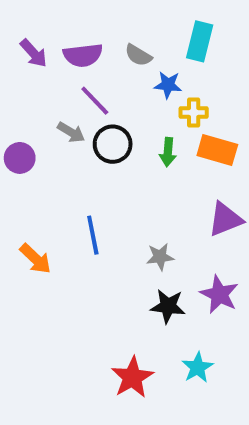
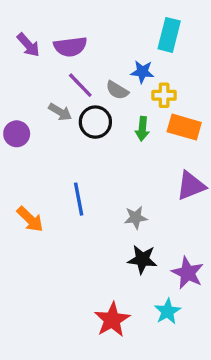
gray semicircle: (138, 55) -> (117, 90), moved
purple star: (219, 294) -> (188, 273), moved

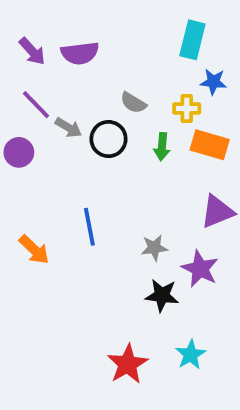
blue star: (142, 72) -> (213, 82), moved
purple line: (80, 85) -> (36, 105), moved
purple star: (188, 273) -> (200, 269), moved

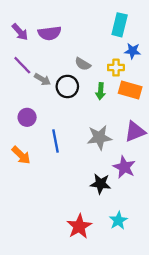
purple circle: (19, 152) -> (27, 117), moved
gray star: (154, 248) -> (99, 137), moved, size x1.5

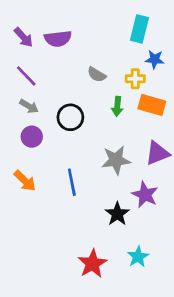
gray arrow: (42, 79) -> (29, 106), moved
black circle: (67, 86) -> (70, 117), moved
blue line: (55, 141) -> (72, 182), moved
black star: (101, 184) -> (117, 214), turned 30

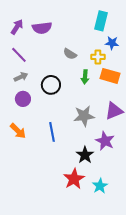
purple arrow: (23, 37) -> (17, 27), turned -105
gray arrow: (29, 106) -> (21, 77), turned -56
red star: (92, 264) -> (74, 179), moved

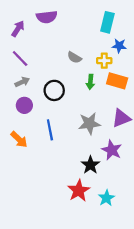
purple semicircle: (42, 28) -> (47, 17), moved
blue line: (52, 132) -> (50, 130), moved

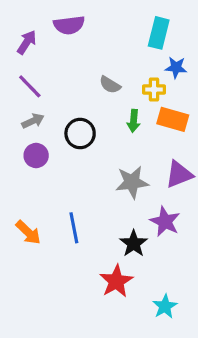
blue line: (50, 130) -> (74, 228), moved
orange arrow: (19, 139) -> (28, 233), moved
cyan star: (106, 198) -> (165, 306), moved

